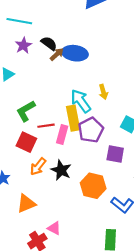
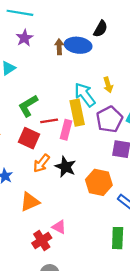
black semicircle: (49, 43) -> (101, 29), moved, turned 84
brown arrow: (57, 54) -> (59, 47), turned -48
purple pentagon: (91, 130) -> (109, 119), moved

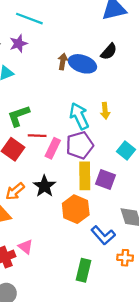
purple star: (24, 38) -> (18, 44), moved
yellow rectangle: (77, 113) -> (85, 176), moved
purple pentagon: (109, 119) -> (80, 145), moved
orange arrow: (41, 163) -> (15, 191), moved

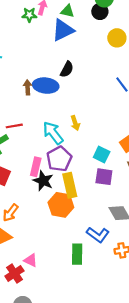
red line: (37, 136) -> (14, 126), moved
purple square: (105, 180) -> (104, 177), moved
black star: (44, 186) -> (43, 181), moved
orange hexagon: (76, 209) -> (61, 205), moved
green rectangle: (83, 270) -> (77, 254), moved

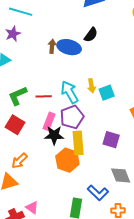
red line: (14, 126) -> (44, 96), moved
cyan square: (102, 154) -> (107, 93), moved, turned 35
black star: (43, 181) -> (54, 135), turned -30

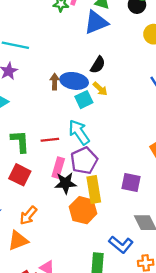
yellow arrow: (92, 86) -> (100, 89), moved, turned -32
cyan square: (107, 93) -> (84, 100), moved
green L-shape: (18, 96) -> (20, 141), turned 115

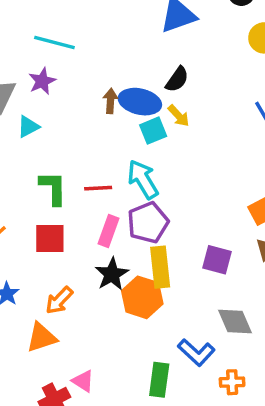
red square: (20, 175) -> (50, 238), turned -30
black star: (65, 183) -> (112, 274), moved, turned -30

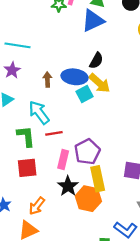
brown arrow: (110, 101) -> (47, 80), moved
yellow arrow: (179, 116) -> (99, 83), size x1.5
cyan arrow: (143, 179) -> (39, 112), moved

